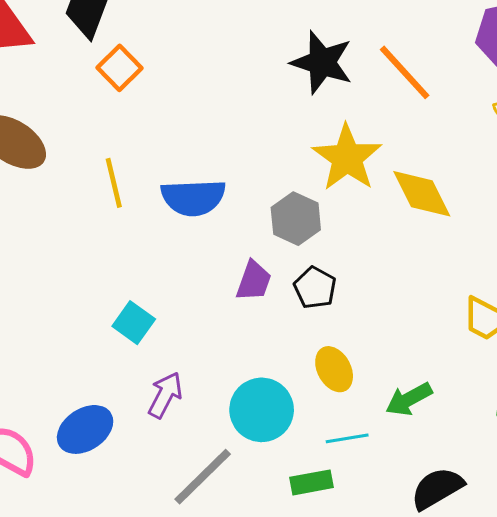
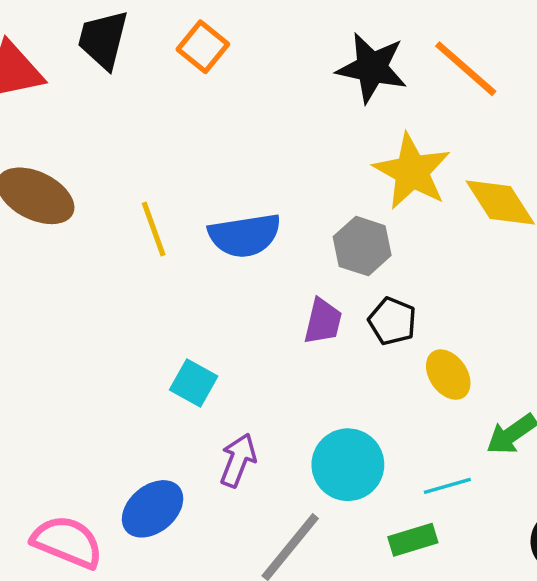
orange square: (119, 68) -> (203, 47), moved
yellow ellipse: (334, 369) -> (448, 375), moved

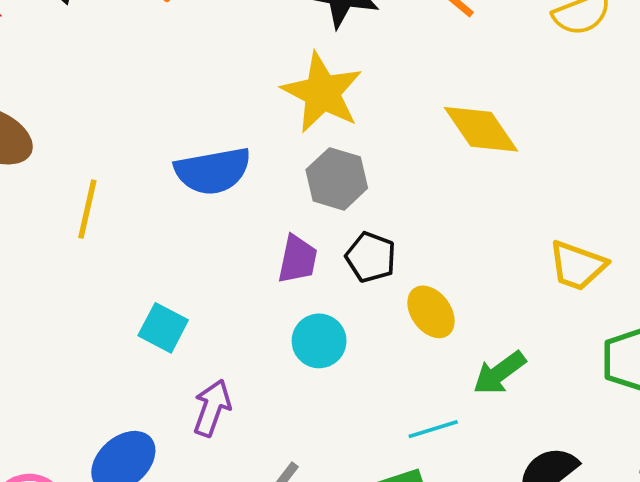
yellow star: (412, 171) -> (322, 93), moved
yellow line: (154, 229) -> (87, 209), moved, turned 34
cyan circle: (348, 465) -> (319, 341), moved, size x0.7

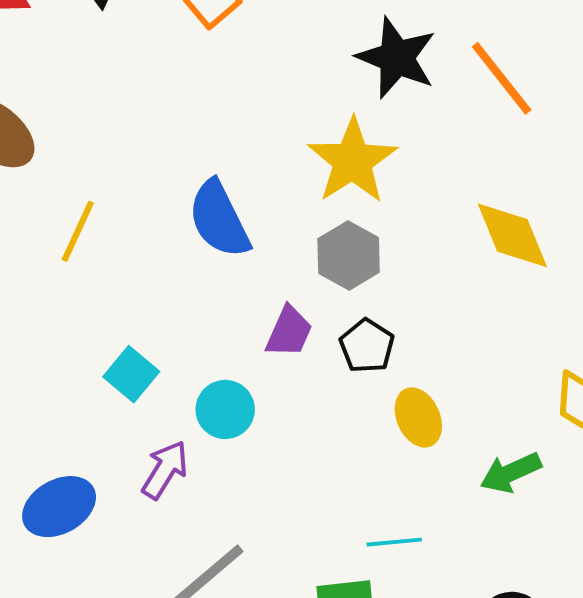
blue semicircle: (213, 171) -> (219, 219), turned 62
cyan circle: (319, 341) -> (225, 409), moved
green arrow: (499, 373) -> (511, 473), moved

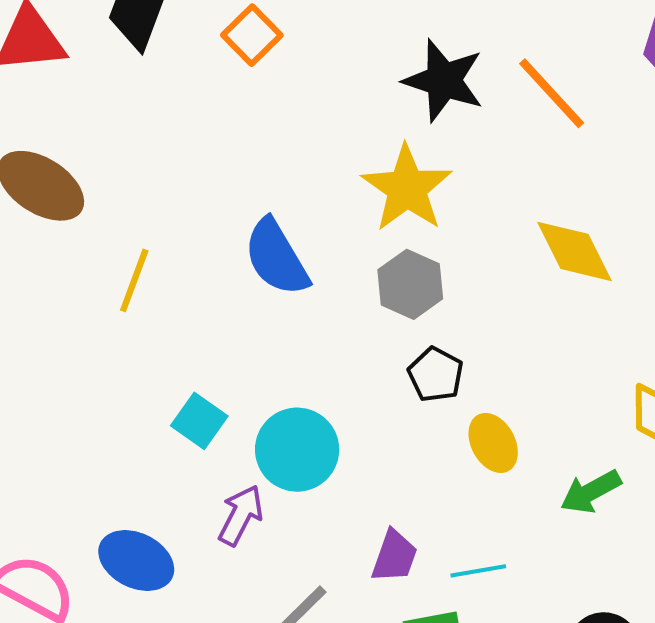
purple trapezoid: (289, 332) -> (394, 556), moved
cyan circle: (225, 409) -> (297, 450), size x1.4
blue ellipse: (59, 507) -> (136, 561), turned 60

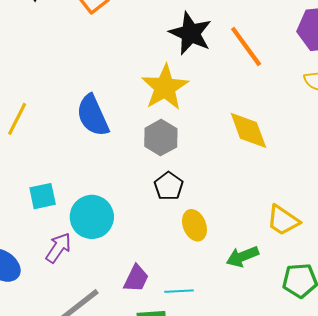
cyan square: (199, 421) -> (43, 196), turned 36

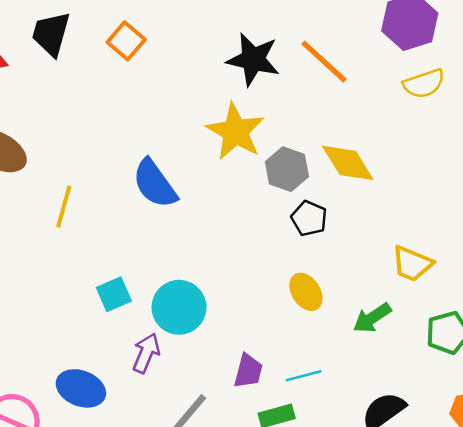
gray hexagon: (161, 138) -> (287, 169), moved
black pentagon: (169, 186) -> (309, 218), moved

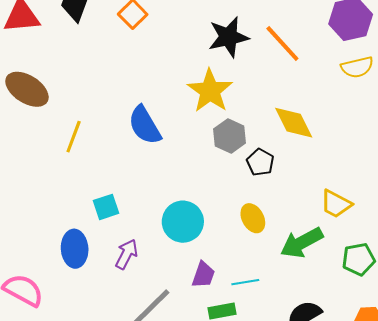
black star: (253, 59) -> (228, 37), turned -30
gray hexagon: (287, 169) -> (230, 136), moved
cyan circle: (179, 307) -> (183, 222), moved
green arrow: (372, 318) -> (302, 243), size x1.4
blue ellipse: (81, 388) -> (75, 249), moved, turned 60

